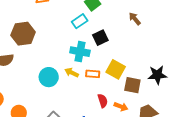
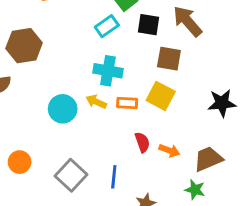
brown arrow: (135, 19) -> (188, 21), size x1.6
black square: (100, 38) -> (149, 25), moved, turned 35
brown square: (132, 85) -> (169, 59), moved

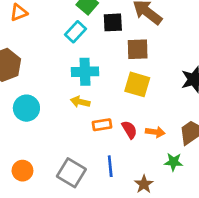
orange rectangle: (127, 103) -> (102, 125), moved
cyan circle: (63, 109) -> (26, 108), moved
green star: (195, 190) -> (174, 162), moved

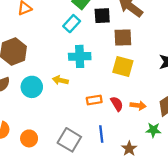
yellow arrow: (80, 102) -> (60, 80), moved

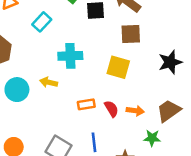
cyan rectangle: (72, 24) -> (42, 22), moved
brown square: (123, 37) -> (131, 34), moved

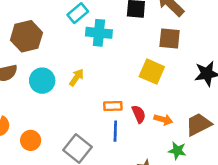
cyan cross: (70, 56) -> (99, 33), moved
yellow arrow: (49, 82) -> (77, 77), turned 105
blue line: (94, 142) -> (115, 131), moved

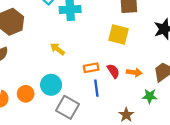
yellow arrow: (77, 77) -> (57, 49), turned -80
cyan circle: (42, 81) -> (51, 85), moved
orange circle: (31, 140) -> (26, 94), moved

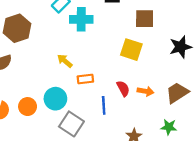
orange rectangle: (91, 68) -> (85, 79), moved
green star: (150, 96) -> (169, 127), moved

